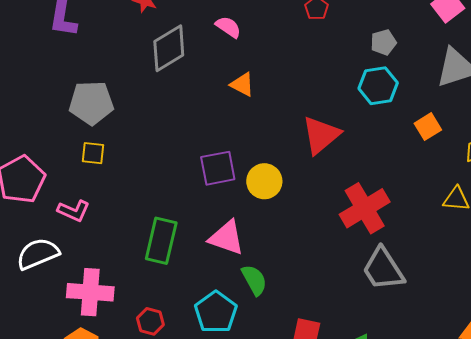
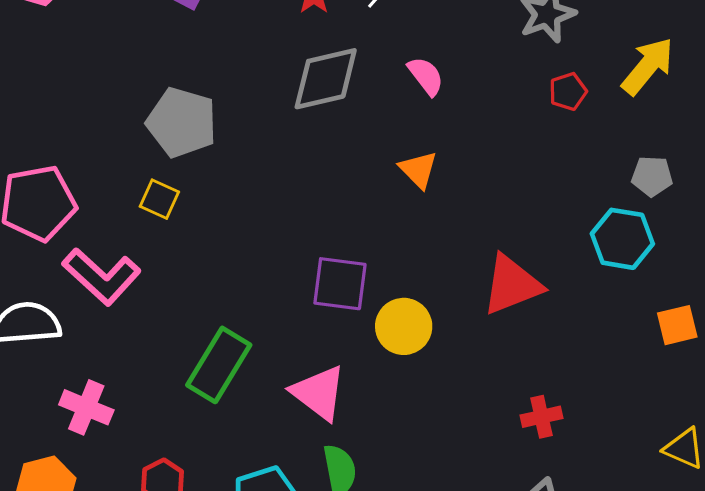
red cross: (365, 208) -> (541, 417), size x0.5
pink L-shape: (74, 211) -> (102, 276), size x1.5
pink cross: (90, 292) -> (86, 407), size x0.7

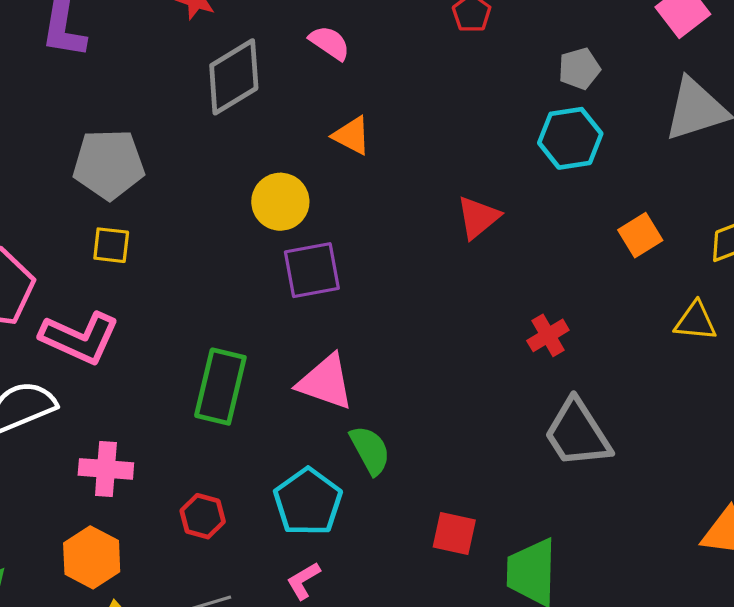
red triangle: (512, 285) -> (478, 217), size x0.7
orange square: (677, 325) -> (640, 235), moved
yellow circle: (404, 326) -> (280, 202), moved

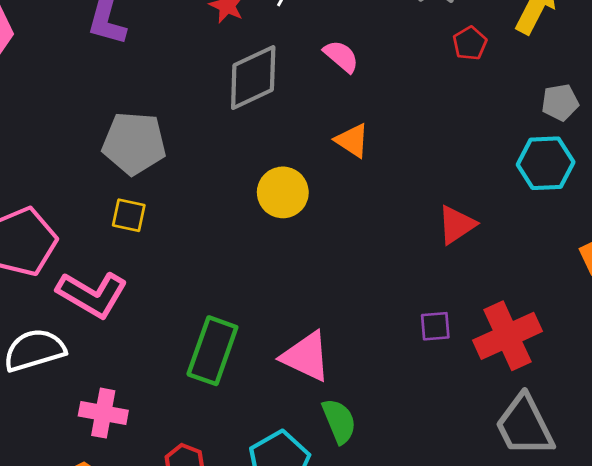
purple square: (312, 270) -> (435, 326), moved, size x0.6
red cross: (548, 335) -> (507, 336), size x1.8

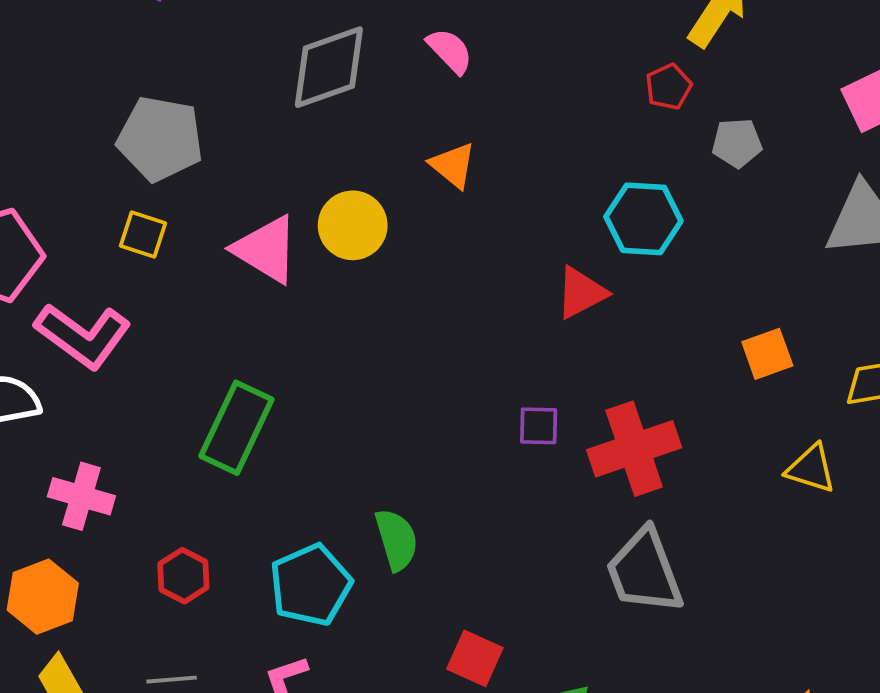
red pentagon: (470, 43) -> (669, 87), moved
cyan hexagon: (546, 163) -> (643, 219), moved
pink triangle: (306, 356) -> (266, 249), moved

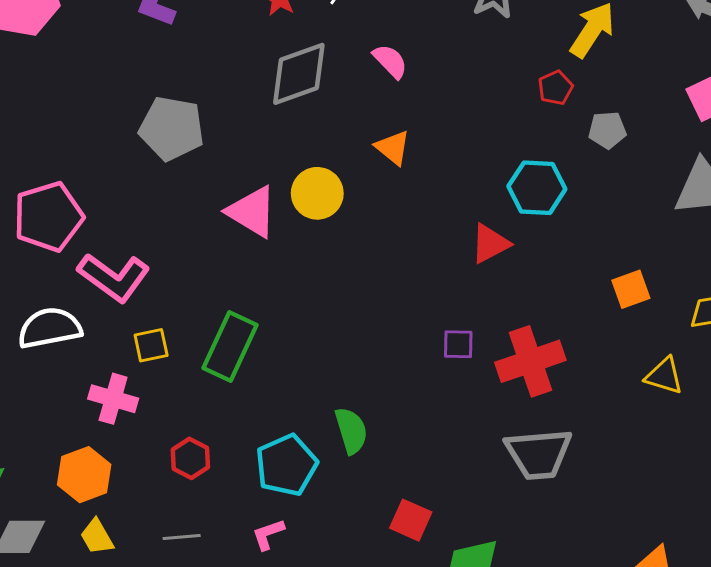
yellow square: (143, 235) -> (151, 345), moved, turned -30
gray trapezoid: (644, 571) -> (539, 454), turned -74

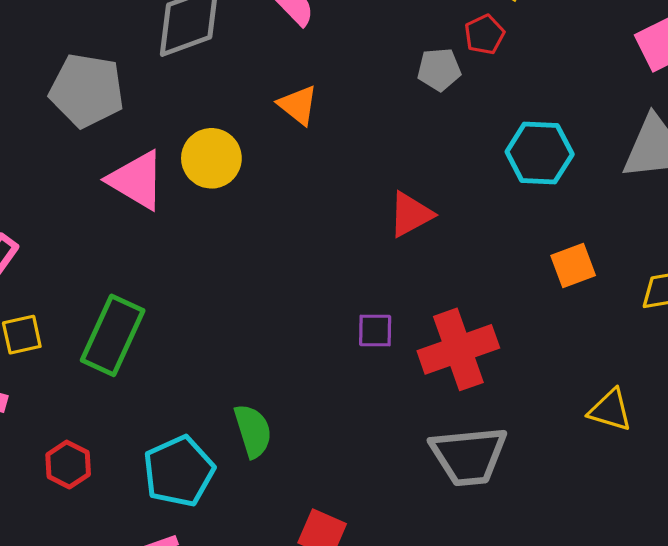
gray pentagon: (172, 128) -> (87, 90), moved
gray pentagon: (607, 130) -> (439, 69), moved
cyan hexagon: (537, 188) -> (540, 153), moved
yellow triangle: (664, 376) -> (610, 410), moved

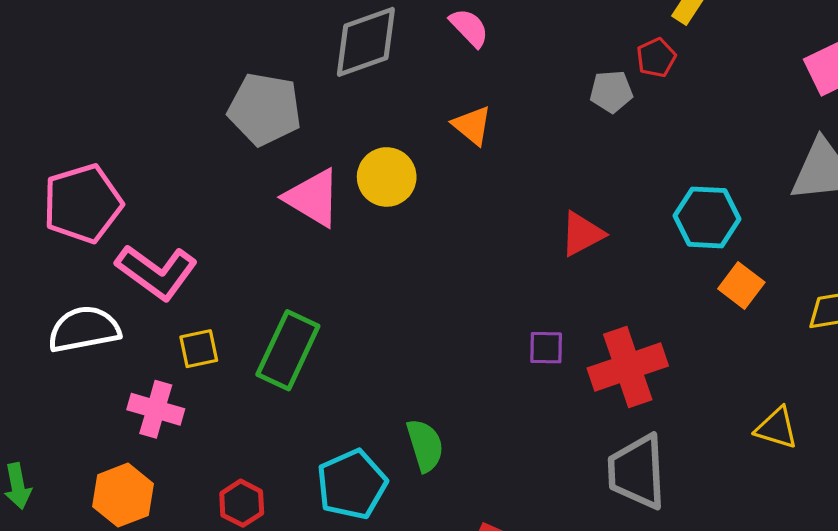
cyan hexagon: (540, 153) -> (707, 217), moved
orange square: (573, 265) -> (741, 285), turned -33
gray trapezoid: (469, 456) -> (637, 472), turned 92
red hexagon: (68, 465) -> (242, 503), moved

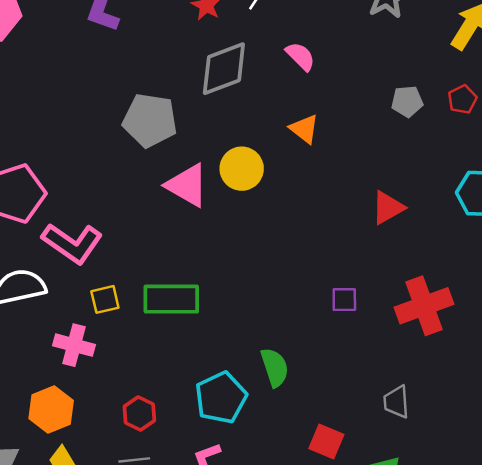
red pentagon: (656, 58) -> (462, 99), moved
purple square: (546, 348) -> (344, 300), moved
green rectangle: (288, 350) -> (171, 299), turned 66
gray trapezoid: (637, 472) -> (396, 402), moved, size x0.6

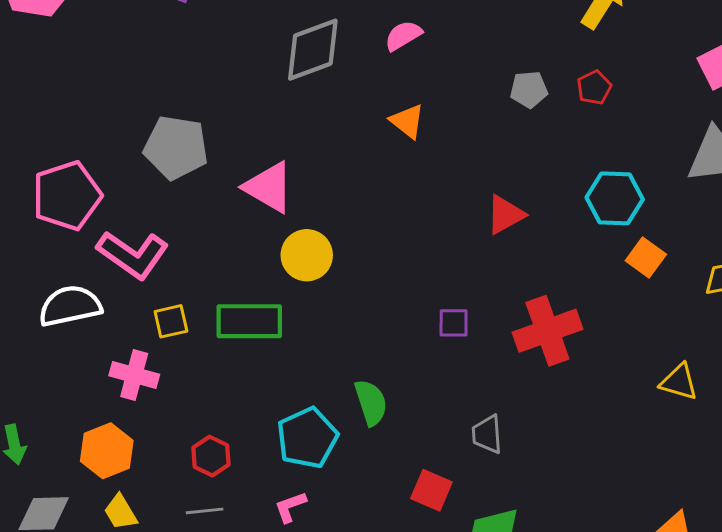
pink semicircle: (300, 56) -> (403, 36), turned -76
gray pentagon: (150, 120) -> (176, 148), moved
yellow circle: (242, 169) -> (307, 255), moved
gray trapezoid: (396, 402) -> (487, 434), moved

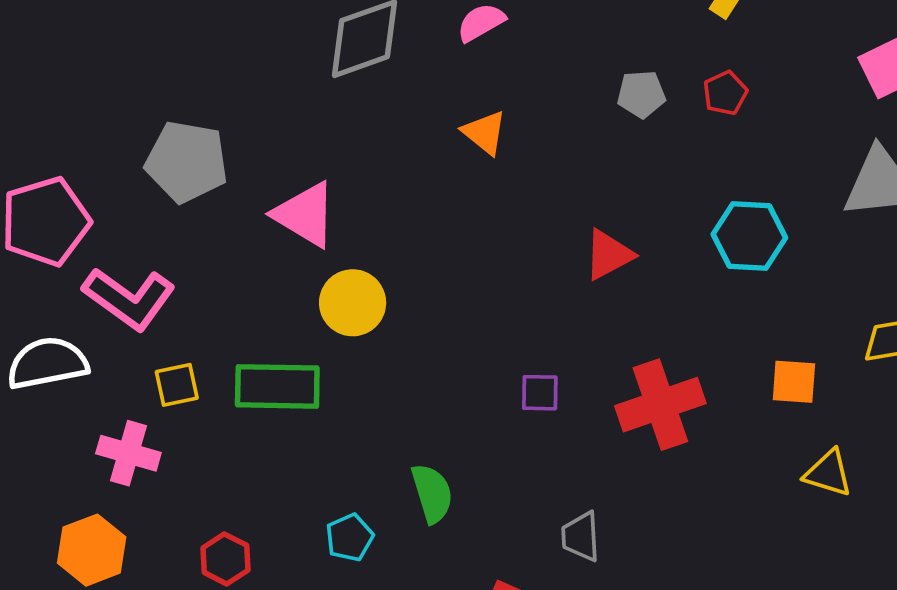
orange square: (646, 257) -> (794, 382), moved, turned -33
cyan pentagon: (307, 438) -> (350, 537), size x0.6

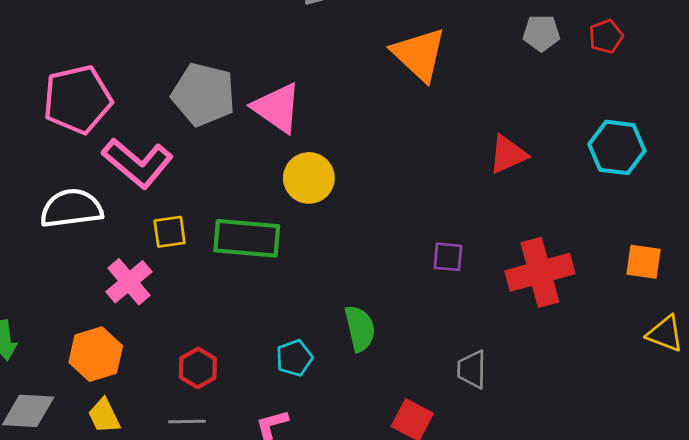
orange triangle: (485, 133) -> (419, 54), size x1.6
gray pentagon: (187, 162) -> (204, 95), moved
pink cross: (128, 453) -> (129, 282), turned 30

